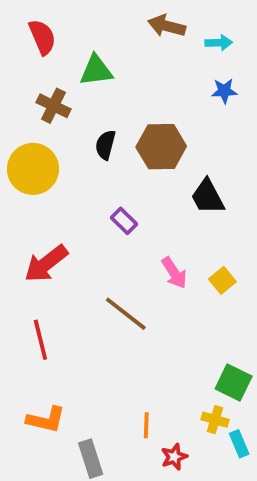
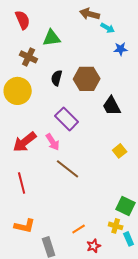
cyan arrow: (219, 43) -> (108, 28), moved, turned 32
purple rectangle: (124, 221) -> (67, 119), size x1.6
pink arrow: (174, 273) -> (53, 142), moved
orange line: (146, 425) -> (79, 229), turned 56

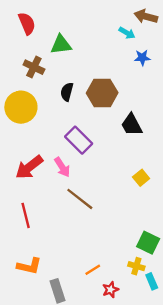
brown arrow: (90, 14) -> (146, 16), moved

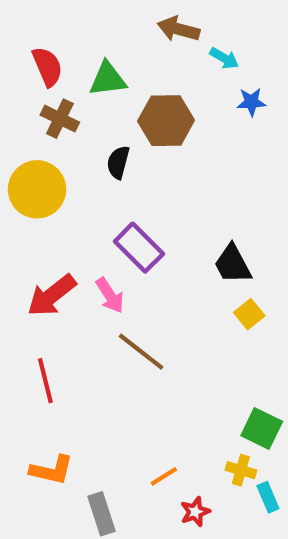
brown arrow: (146, 16) -> (178, 29), moved
red semicircle: (27, 23) -> (47, 67), moved
brown hexagon: (102, 93) -> (166, 121), moved
black trapezoid: (132, 125) -> (233, 264), moved

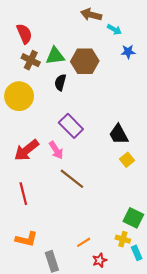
green triangle: (108, 79) -> (55, 56), moved

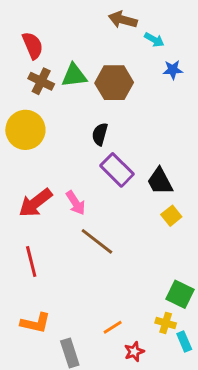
black semicircle: (60, 82) -> (100, 134), moved
purple rectangle: (71, 126) -> (117, 170), moved

